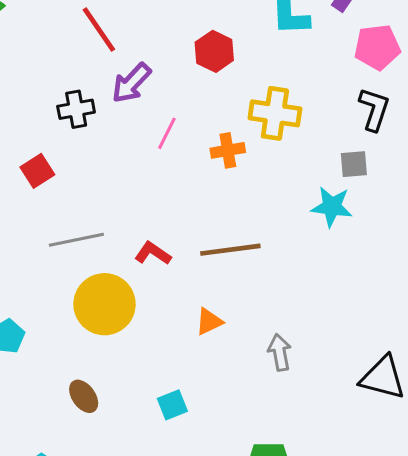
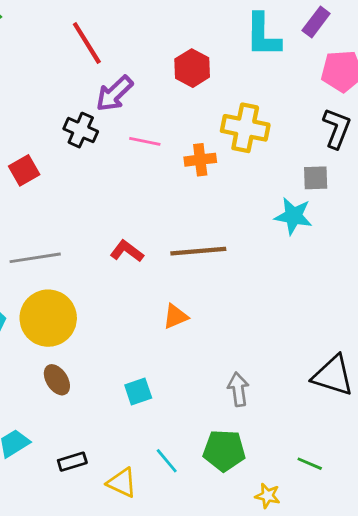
black cross: (76, 109) -> (81, 130), moved, turned 32
pink line: (167, 133) -> (145, 141), turned 72
gray line: (76, 240) -> (35, 258), moved
yellow circle: (105, 304) -> (48, 318), moved
gray arrow: (280, 352) -> (238, 389), moved

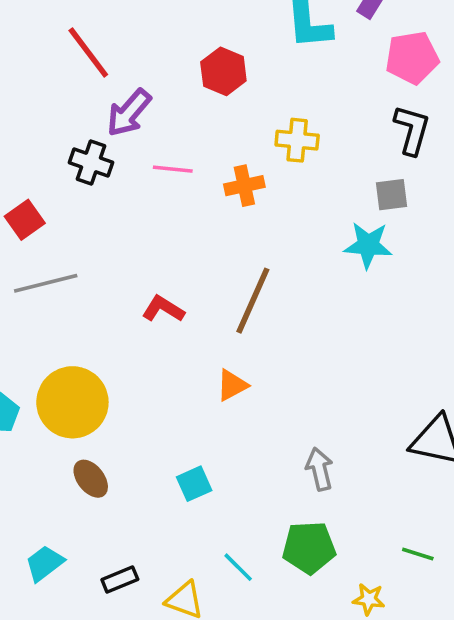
yellow cross: (245, 128) -> (297, 140), size x0.7
brown line: (198, 251) -> (253, 301), turned -56
gray line: (35, 258) -> (46, 283), moved

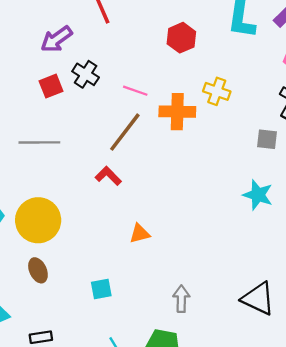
purple arrow: (129, 113) -> (56, 39), moved
orange cross: (244, 186) -> (177, 112), size x1.4
red square: (25, 220) -> (51, 86), moved
cyan star: (368, 245) -> (258, 195), moved
brown line: (253, 301) -> (125, 132), moved

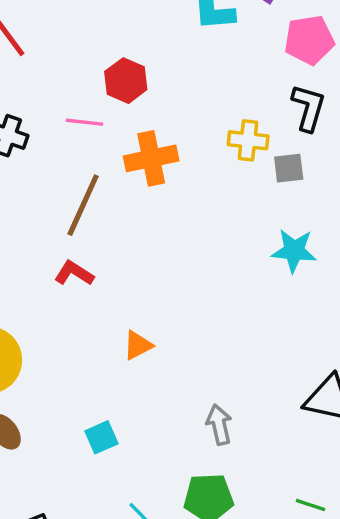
red hexagon: (181, 38) -> (126, 81), moved
pink line: (135, 91) -> (84, 122), moved
yellow cross: (217, 91) -> (248, 140), moved

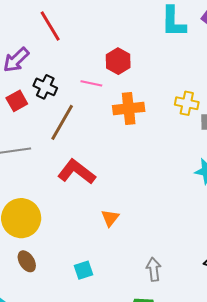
brown line: (83, 205) -> (62, 122), moved
red L-shape: (74, 273) -> (77, 172), size x1.6
orange triangle: (138, 345) -> (110, 218), turned -30

